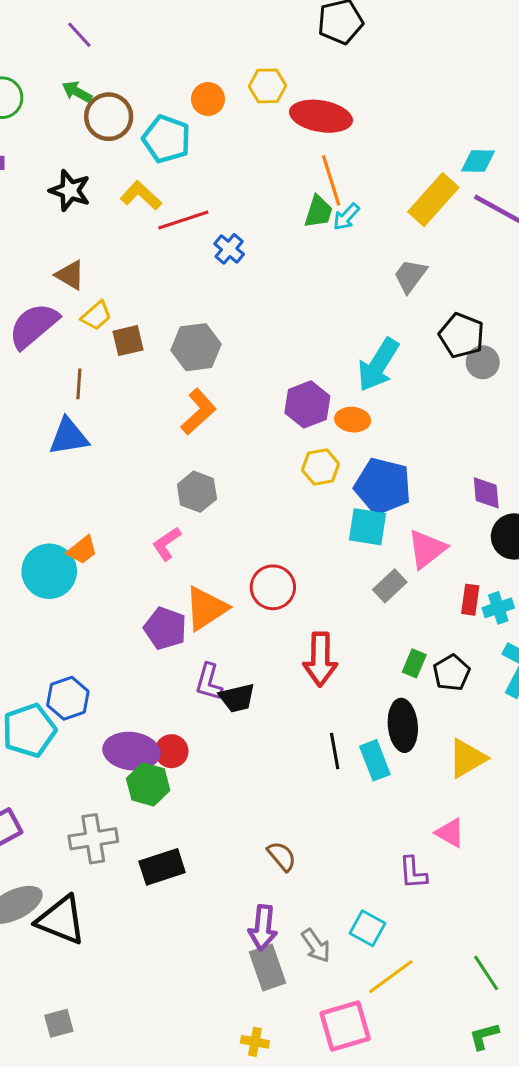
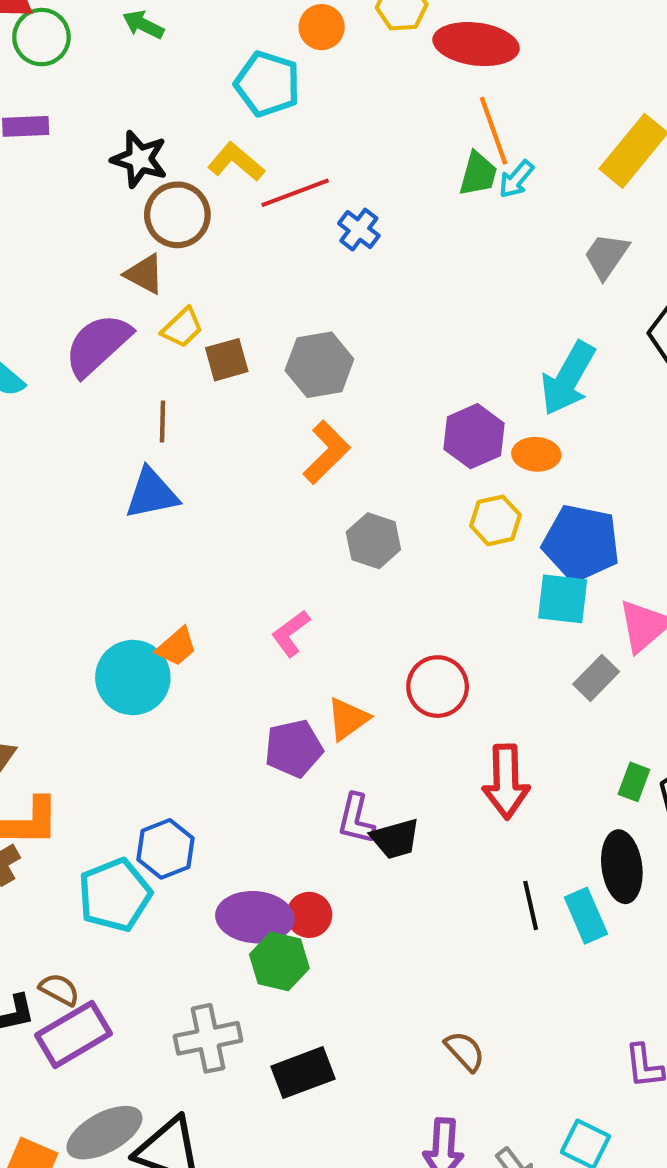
brown circle: (109, 117) -> (177, 215), moved
gray hexagon: (197, 492) -> (373, 541), moved
orange triangle: (206, 608) -> (348, 719), size x0.7
purple pentagon: (165, 628) -> (294, 748), turned -30

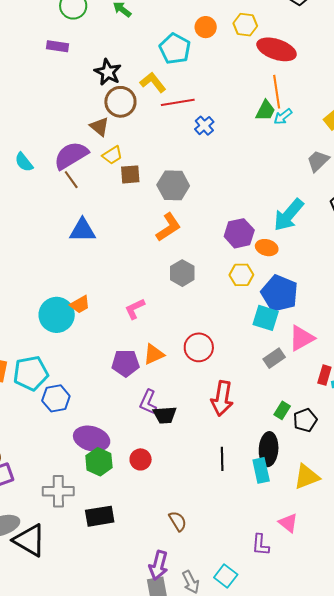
brown line: (163, 421) -> (71, 180), moved, turned -48
cyan pentagon: (115, 895) -> (31, 373), moved
red circle: (309, 915) -> (141, 459), moved
cyan rectangle: (586, 916) -> (261, 470), moved

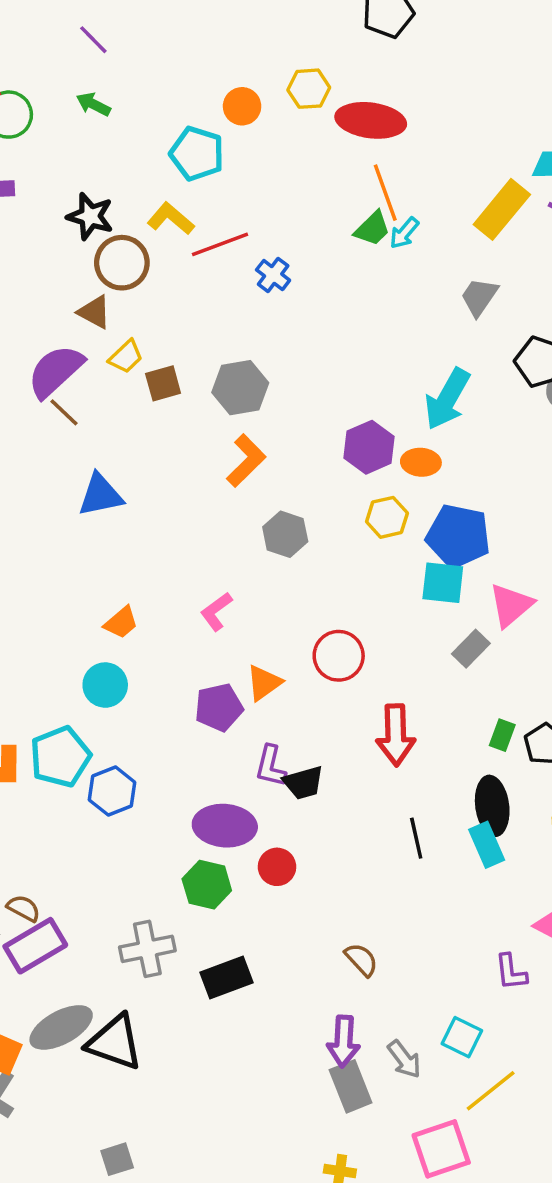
green trapezoid: (265, 111) -> (372, 229), turned 30
cyan circle: (57, 315) -> (105, 685), moved, size x0.7
purple ellipse: (92, 439) -> (225, 826), moved

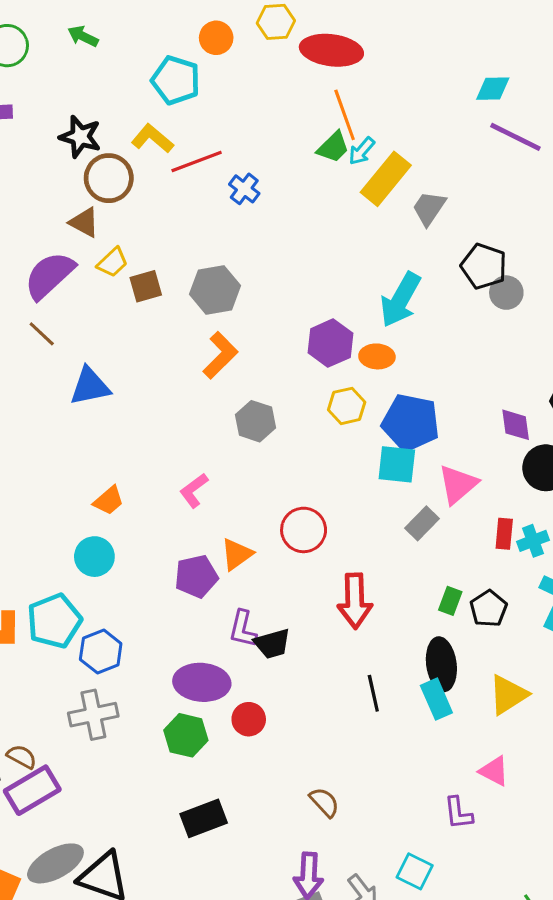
yellow rectangle: (502, 209) -> (386, 179), moved
brown line: (64, 412) -> (42, 334), moved
gray cross: (147, 949) -> (93, 715), moved

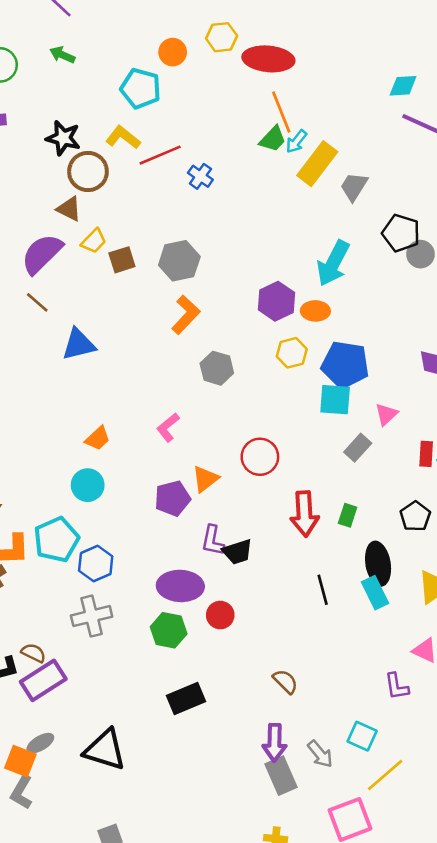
pink triangle: (458, 484) -> (386, 414), size x0.7
green rectangle: (450, 601) -> (348, 515), moved
gray ellipse: (55, 863) -> (40, 743), moved, size x0.6

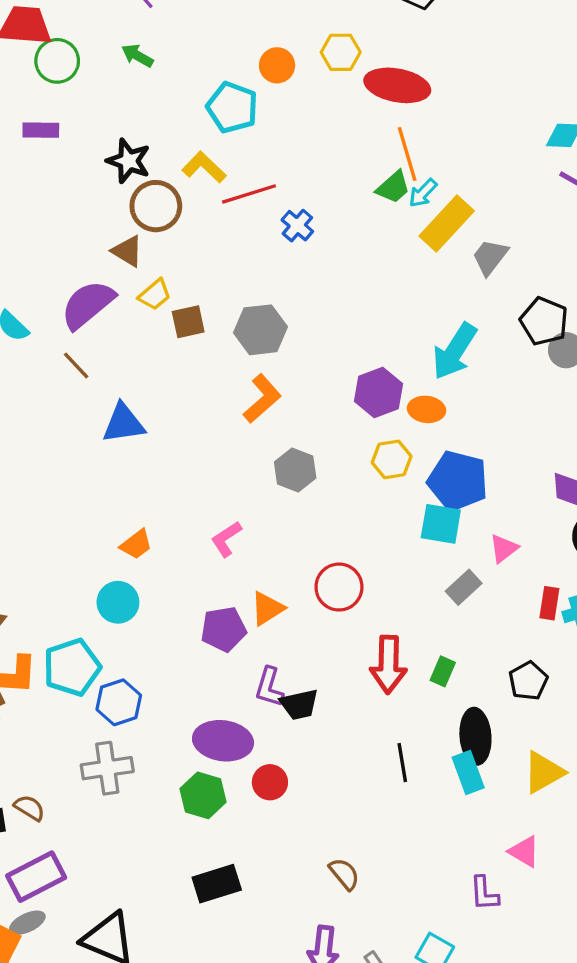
purple rectangle: (43, 680) -> (36, 877), moved

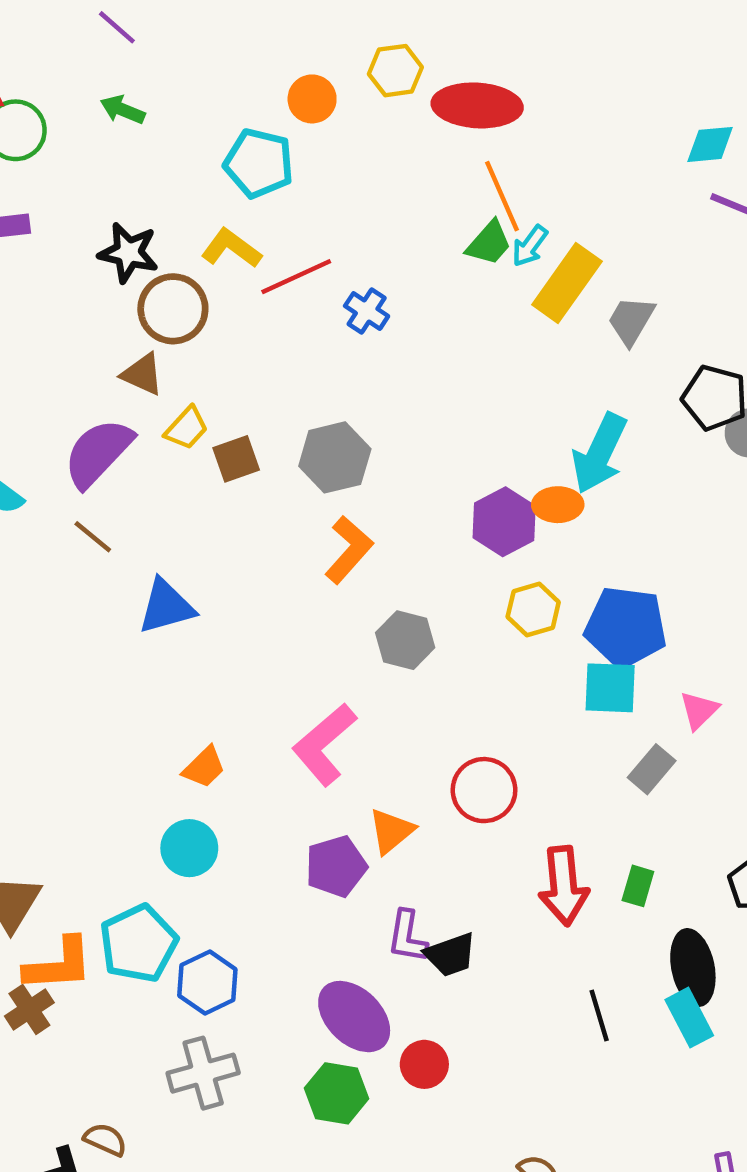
orange ellipse: (426, 409) -> (558, 505), moved
pink L-shape: (226, 539) -> (324, 745), size x1.6
purple ellipse: (223, 741) -> (354, 1017), turned 44

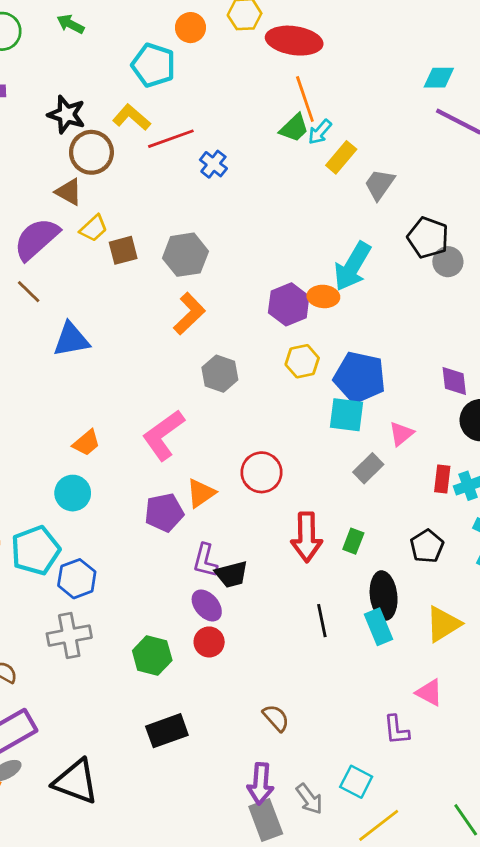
yellow rectangle: (567, 283) -> (341, 157), size x0.7
purple ellipse: (354, 1017) -> (207, 606), moved, size x0.7

